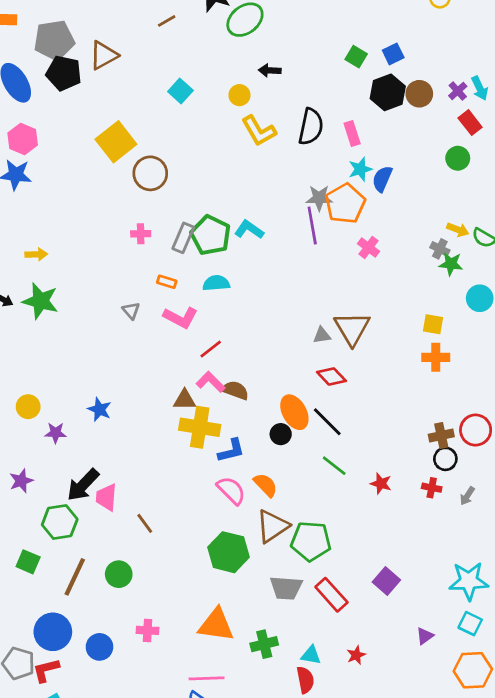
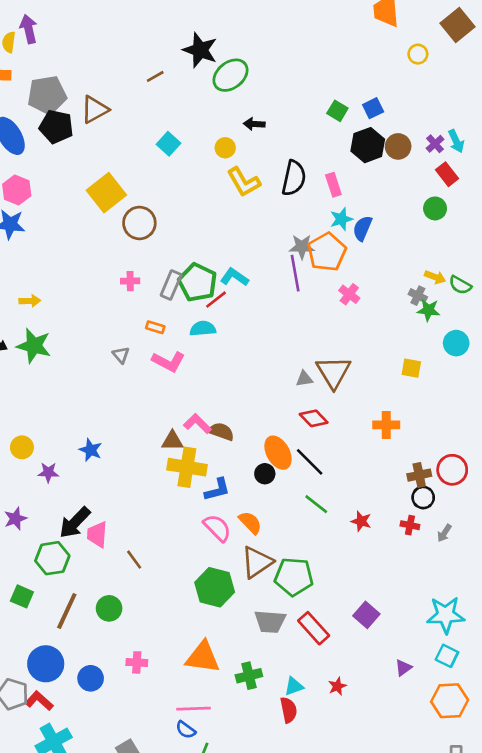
red line: (211, 349) -> (216, 300), moved
orange cross: (436, 357) -> (386, 425), moved
cyan triangle: (311, 655) -> (294, 686), turned -30
red L-shape: (46, 670) -> (39, 701), turned 56

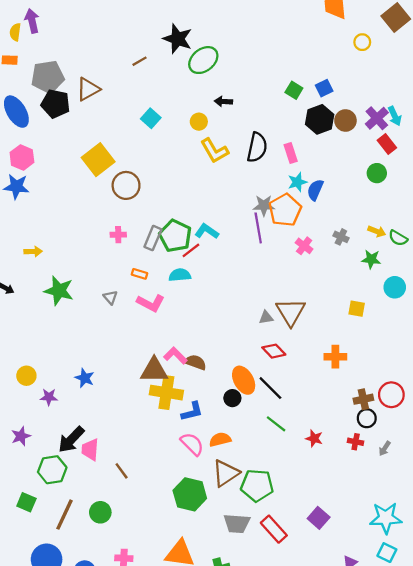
purple cross: (435, 144) -> (377, 118), size x1.5
gray cross: (418, 296) -> (341, 237), moved
green star: (34, 346) -> (59, 291), moved
brown triangle: (172, 441) -> (154, 370), size x1.5
orange semicircle: (250, 523) -> (220, 440), turned -60

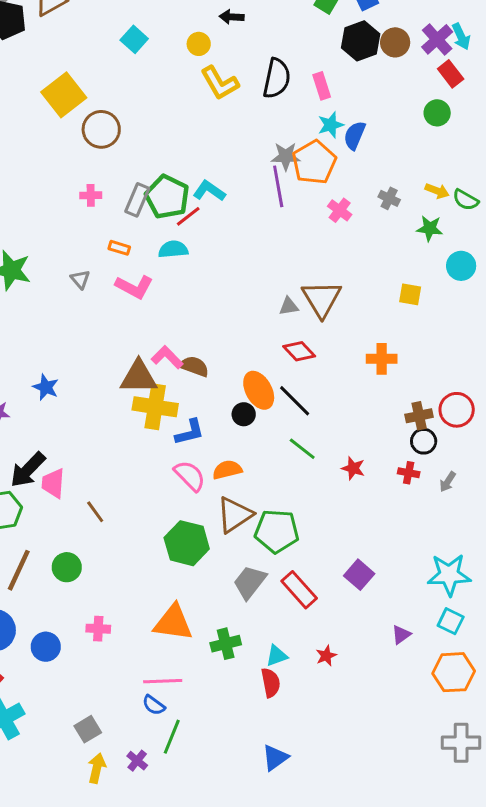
gray trapezoid: (237, 523) -> (250, 582), turned 124

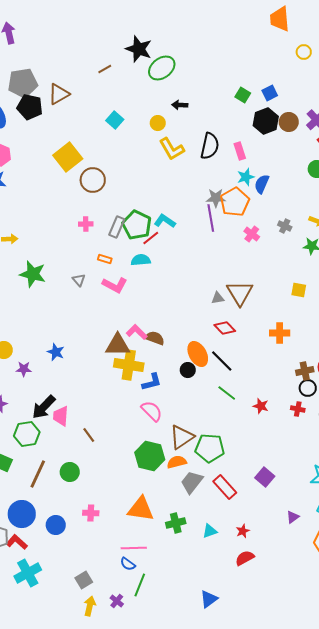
orange semicircle: (227, 470) -> (177, 462), moved
red semicircle: (271, 683) -> (245, 558), moved, turned -108

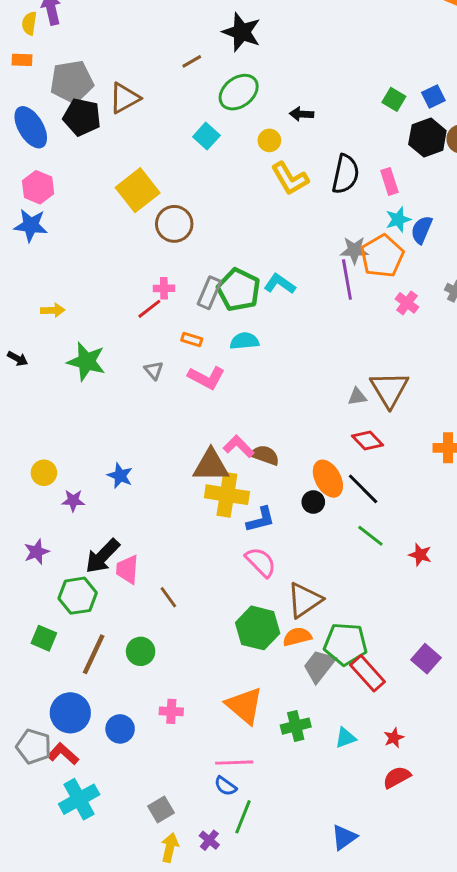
green ellipse: (162, 68) -> (239, 92), moved
red line: (151, 238) -> (149, 309), moved
green pentagon: (210, 448) -> (346, 644), moved
orange triangle: (141, 509) -> (244, 706), turned 32

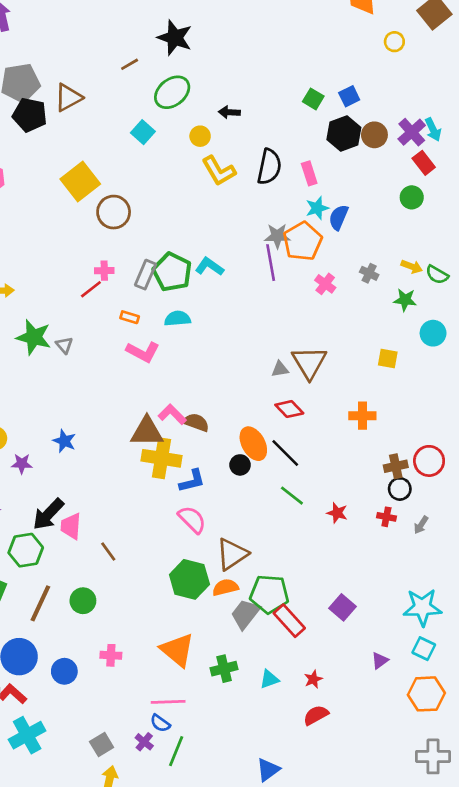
gray triangle: (154, 370) -> (64, 345), moved
purple cross: (209, 840) -> (144, 742), moved

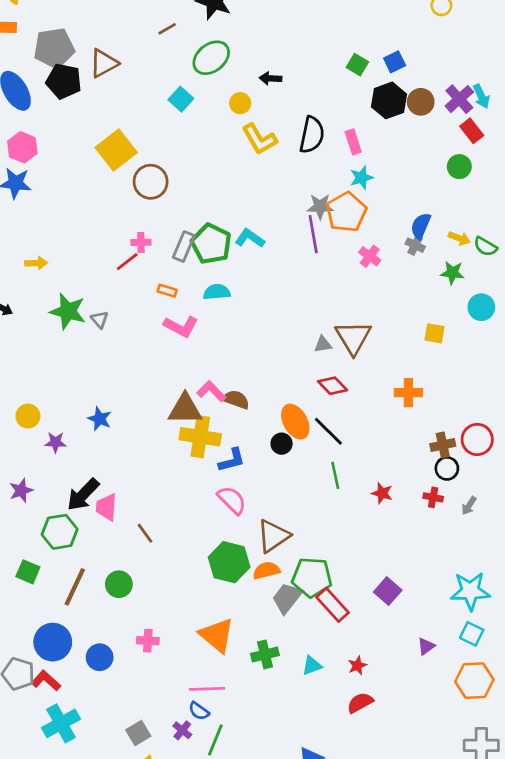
blue semicircle: (339, 217) -> (421, 226), moved
green line: (292, 496) -> (335, 475), turned 40

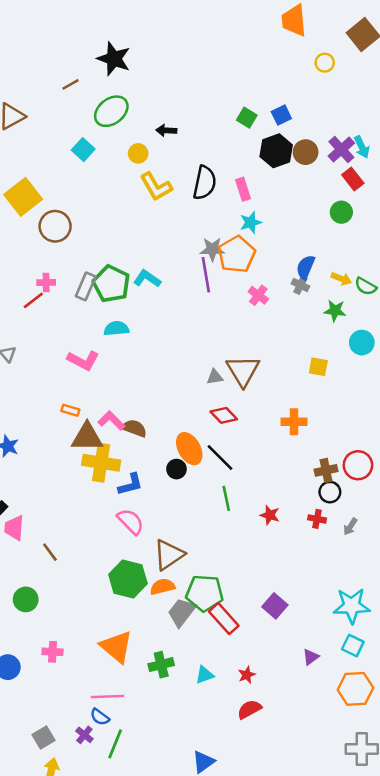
orange rectangle: (167, 291) -> (70, 410), moved

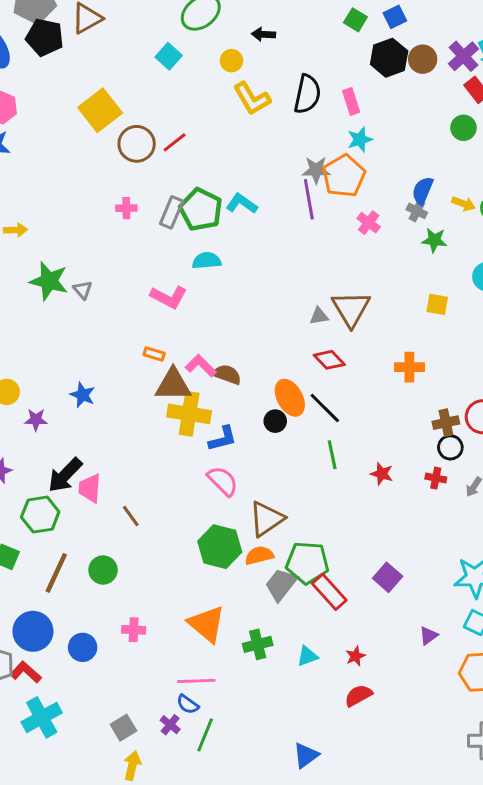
red line: (33, 300) -> (175, 142), moved
green star: (335, 311) -> (434, 240), moved

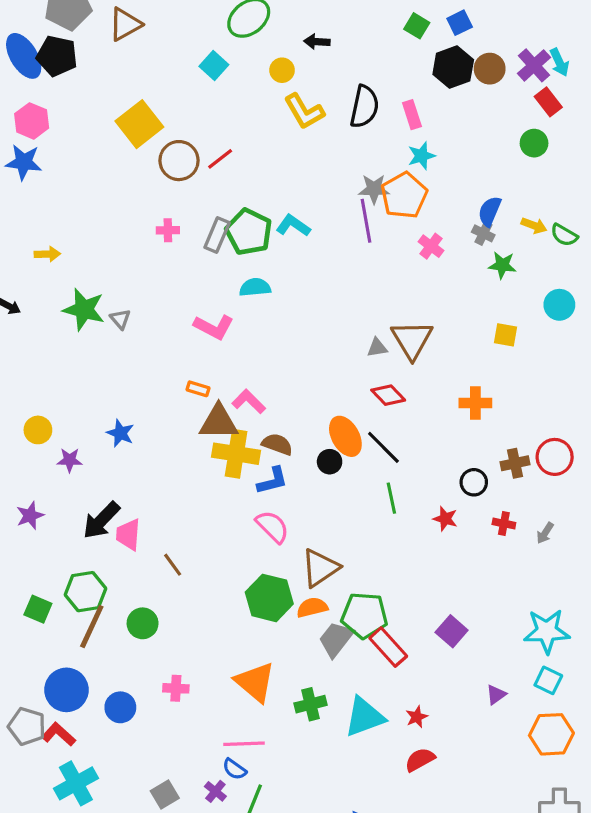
black pentagon: (45, 37) -> (57, 56), moved
brown semicircle: (227, 374) -> (277, 444), moved
black circle: (450, 447) -> (474, 482), moved
green hexagon: (40, 515) -> (85, 592), moved
cyan triangle: (307, 656) -> (364, 717), size x1.8

